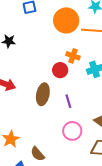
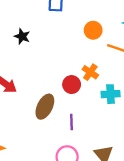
orange circle: (66, 20) -> (93, 30), size x0.6

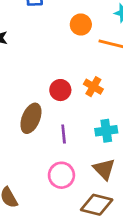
orange cross: (90, 72) -> (93, 87), moved
cyan cross: (111, 94) -> (106, 131), moved

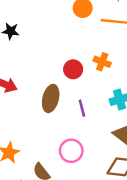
pink circle: (61, 175) -> (71, 151), moved

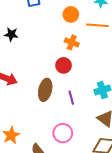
orange cross: (102, 62) -> (72, 42), moved

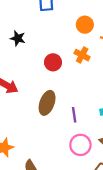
red circle: (64, 65) -> (53, 62), moved
pink circle: (63, 133) -> (80, 145), moved

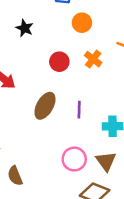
orange circle: (85, 25) -> (82, 23), moved
purple line: (74, 115) -> (79, 110), moved

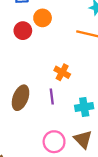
orange cross: (93, 59) -> (62, 72), moved
red circle: (59, 62) -> (23, 31), moved

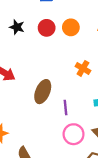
orange circle: (43, 18) -> (71, 27), moved
purple line: (52, 97) -> (65, 108), moved

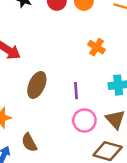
brown ellipse: (43, 92) -> (37, 85), moved

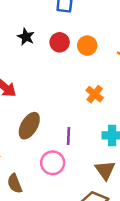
pink circle: (84, 120) -> (53, 163), moved

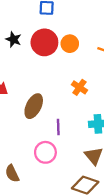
red circle: (60, 42) -> (44, 42), size x1.5
brown ellipse: (29, 126) -> (34, 106), moved

